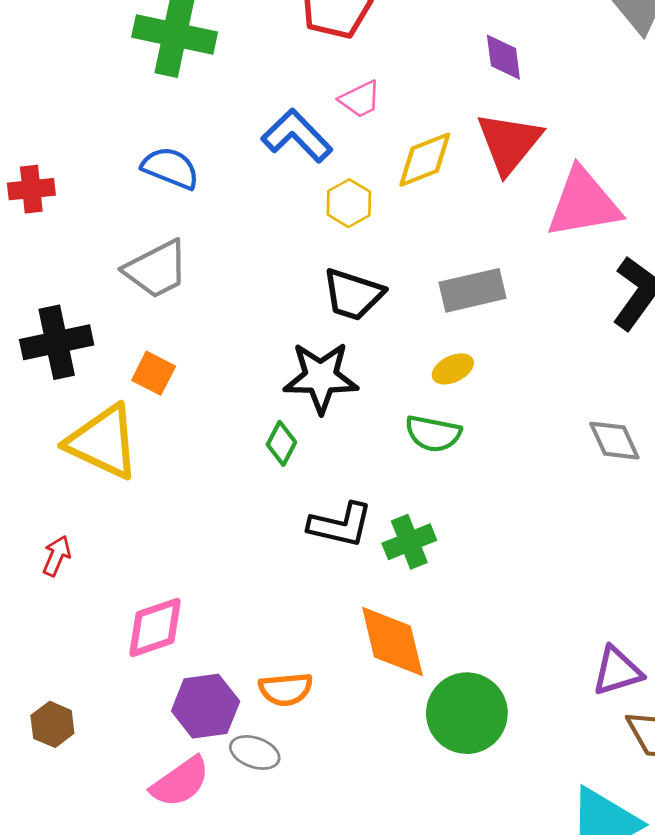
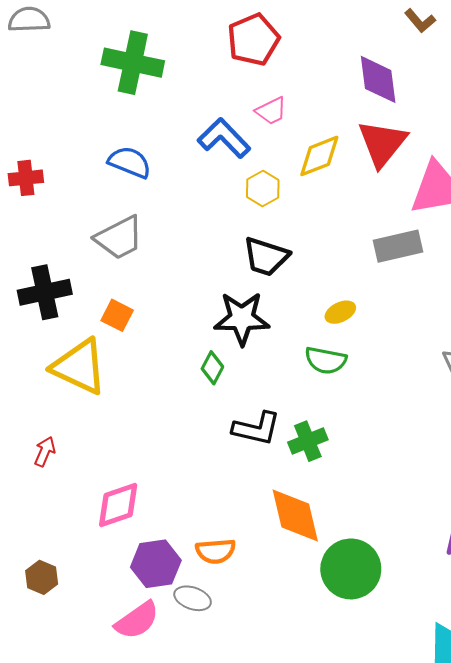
purple diamond: (503, 57) -> (378, 79), size x1.4
gray rectangle: (472, 290) -> (398, 246), moved

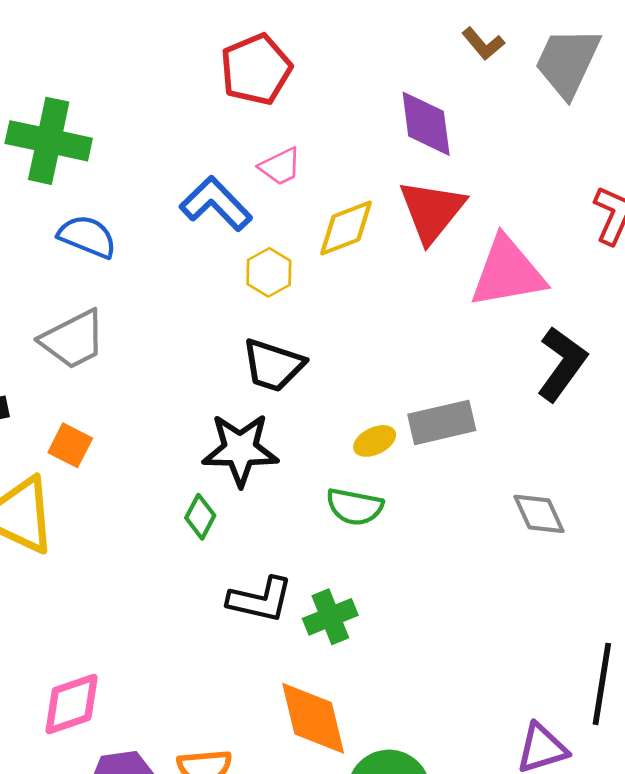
green cross: (133, 63) -> (49, 141), moved
gray rectangle: (398, 246) -> (442, 422), moved

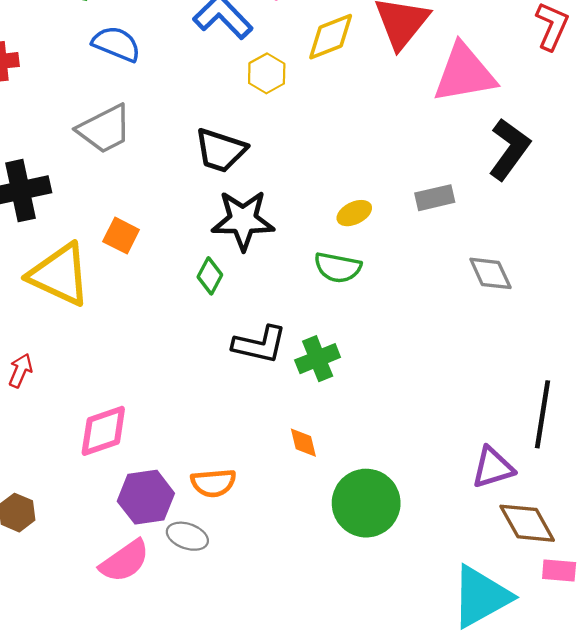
black trapezoid: (273, 365) -> (221, 150), moved
gray rectangle: (442, 422) -> (435, 198), moved, size x0.7
orange square: (70, 445) -> (121, 236), moved
orange diamond: (313, 718) -> (303, 443), size x0.5

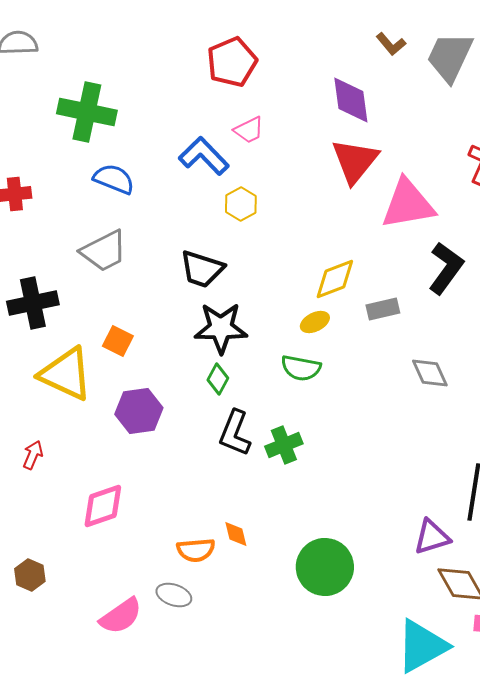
yellow diamond: (331, 37) -> (335, 279), moved
green diamond: (210, 276) -> (218, 379), moved
black L-shape: (260, 344) -> (235, 433), turned 99
orange diamond: (303, 443) -> (236, 534), moved
purple hexagon: (146, 497) -> (139, 411), moved

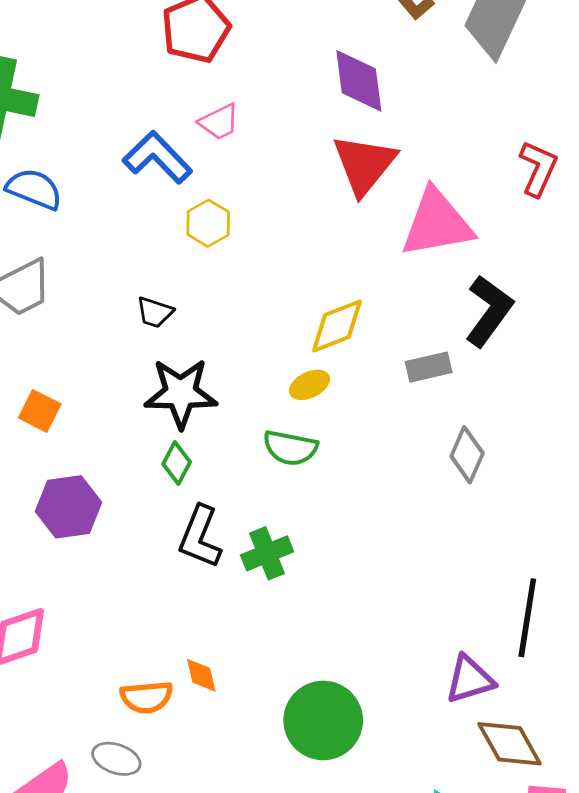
black trapezoid: (202, 269) -> (155, 312), size x0.6
gray rectangle: (383, 309) -> (429, 367), moved
gray diamond: (430, 373) -> (467, 455), turned 48

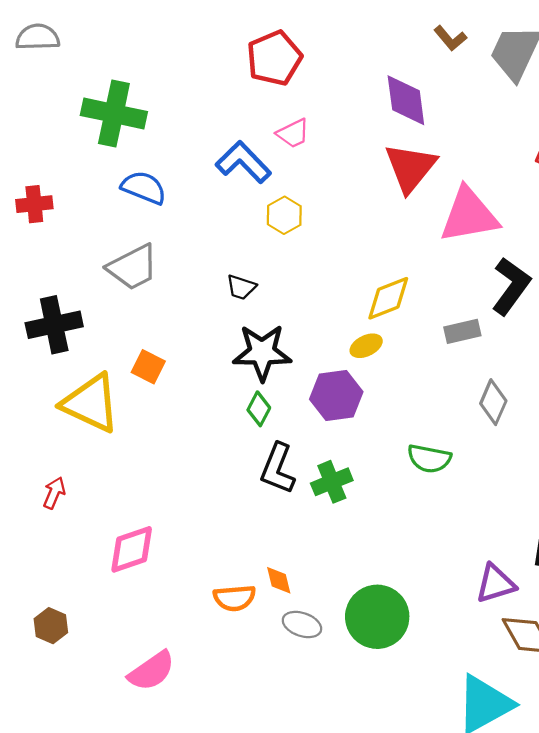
green semicircle: (290, 448) -> (429, 459), moved
purple hexagon: (68, 507) -> (336, 396), moved
gray ellipse: (116, 759) -> (302, 624), moved

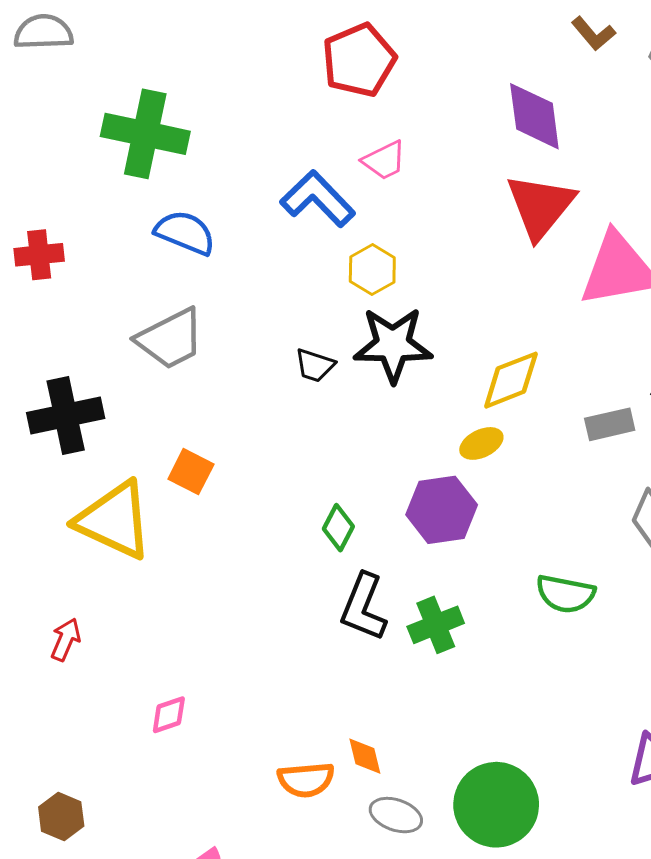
black star: (262, 352) -> (393, 345), moved
pink diamond: (132, 549) -> (169, 715), size x0.6

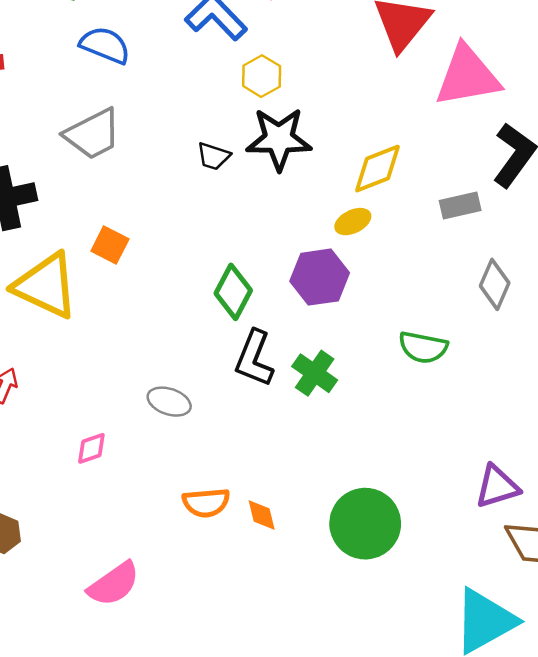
green diamond: (338, 528) -> (233, 292), size x1.4
green cross: (436, 625) -> (315, 373), turned -33
orange diamond: (365, 756) -> (262, 515), moved
gray ellipse: (396, 815) -> (169, 402), moved

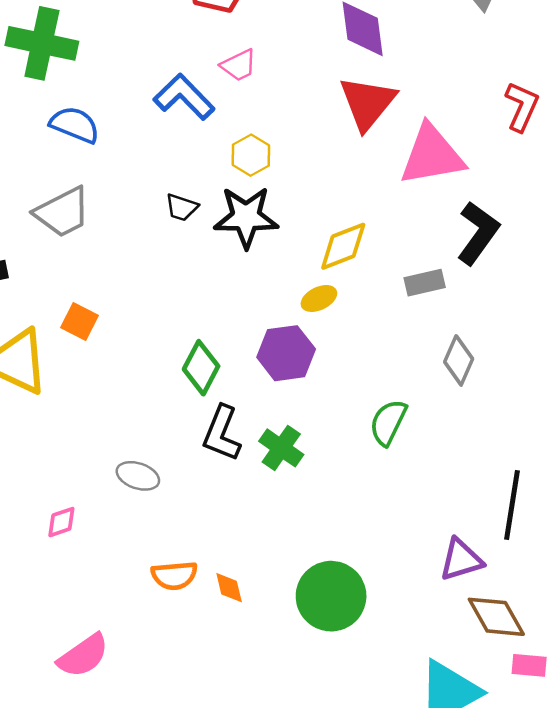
yellow hexagon: (262, 76) -> (251, 155), moved
black trapezoid: (214, 156) -> (182, 207), moved
green semicircle: (423, 347) -> (388, 422), turned 105

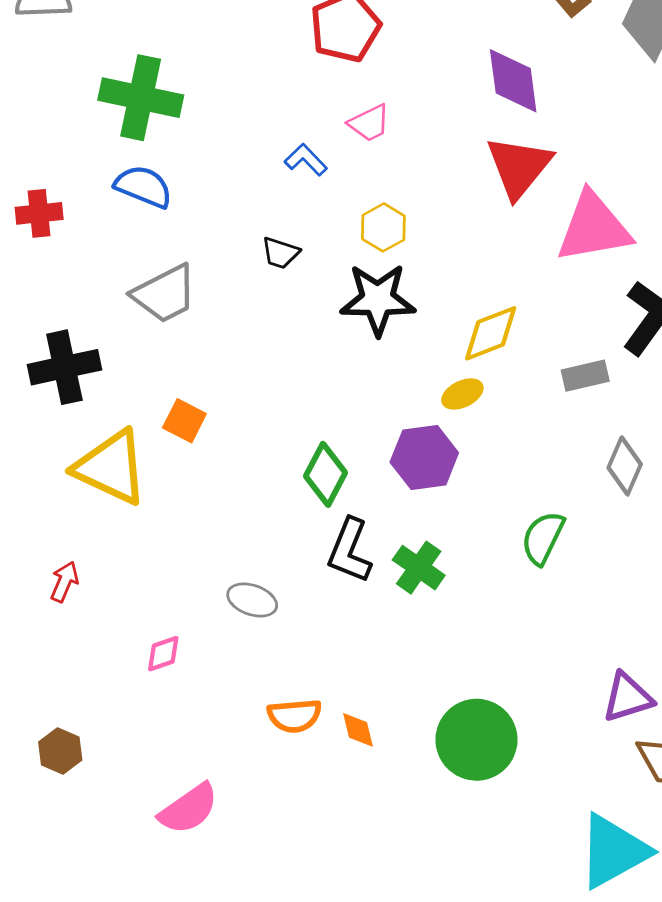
blue L-shape: (184, 97) -> (306, 160), size x0.6
blue semicircle: (75, 125) -> (143, 187), moved
black trapezoid: (182, 207) -> (280, 253), moved

